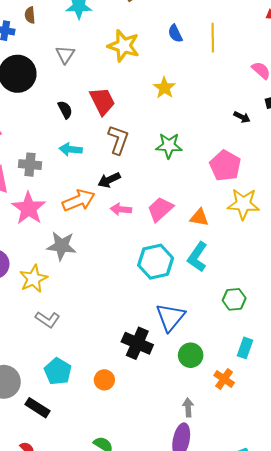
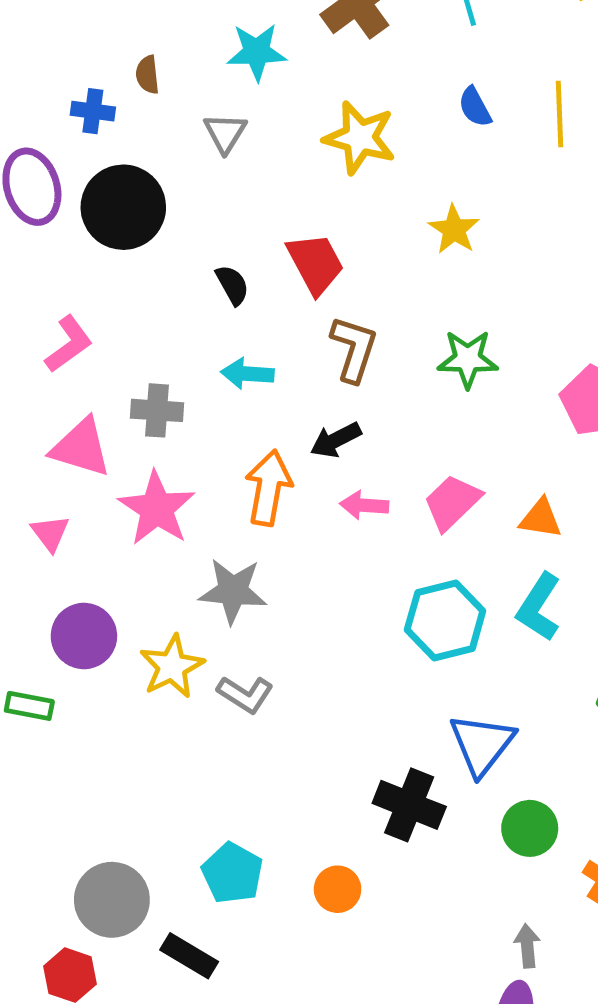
gray triangle: (65, 55) -> (225, 133), moved
orange arrow: (79, 200) -> (268, 488), turned -56
gray L-shape: (48, 320) -> (245, 694), moved

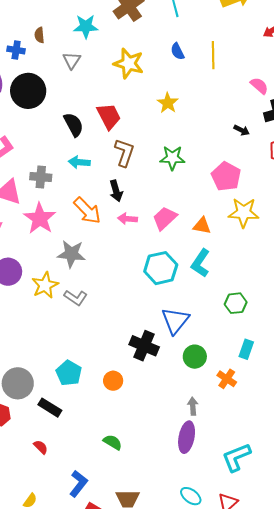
black semicircle: (232, 285) -> (74, 125), size x1.4
black arrow: (336, 440) -> (116, 191), turned -80
orange arrow: (268, 488) -> (87, 211), turned 124

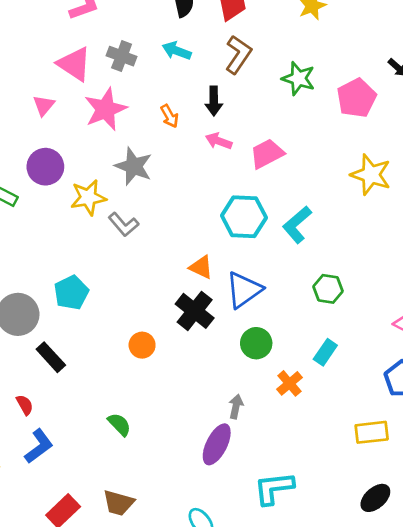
pink pentagon: (226, 176) -> (357, 98), moved
orange arrow: (87, 211) -> (170, 116), size x0.6
orange triangle: (202, 226) -> (201, 267), moved
cyan pentagon: (69, 373) -> (71, 293), moved
blue L-shape: (78, 484) -> (39, 446), moved

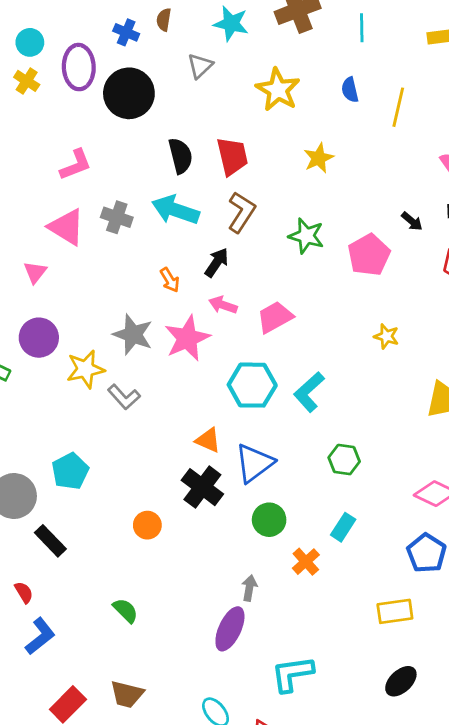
cyan arrow: (177, 51) -> (175, 210), size x1.5
black arrow: (214, 101) -> (217, 262), turned -144
pink star: (105, 109) -> (187, 338), moved
yellow star: (371, 175) -> (386, 336), size x0.6

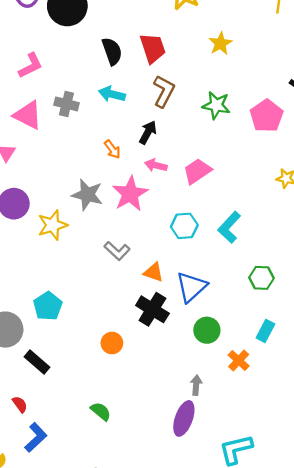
cyan arrow: (175, 210) -> (112, 94), size x0.7
cyan hexagon: (252, 385) -> (184, 226), size x0.7
gray L-shape: (124, 397) -> (117, 251), moved

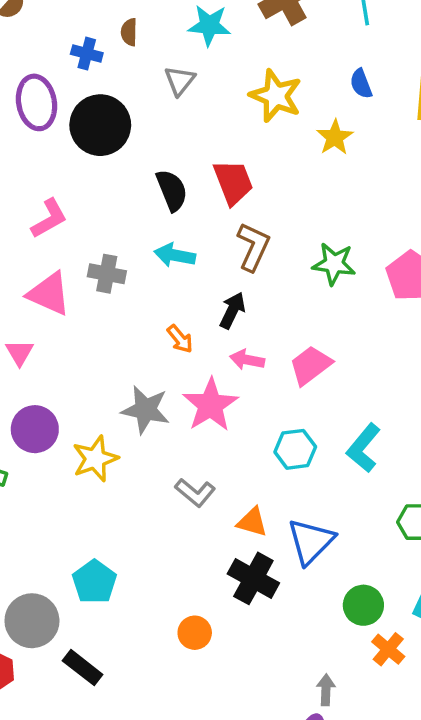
yellow star: (220, 43) -> (335, 137), moved
green circle: (207, 330) -> (363, 605), moved

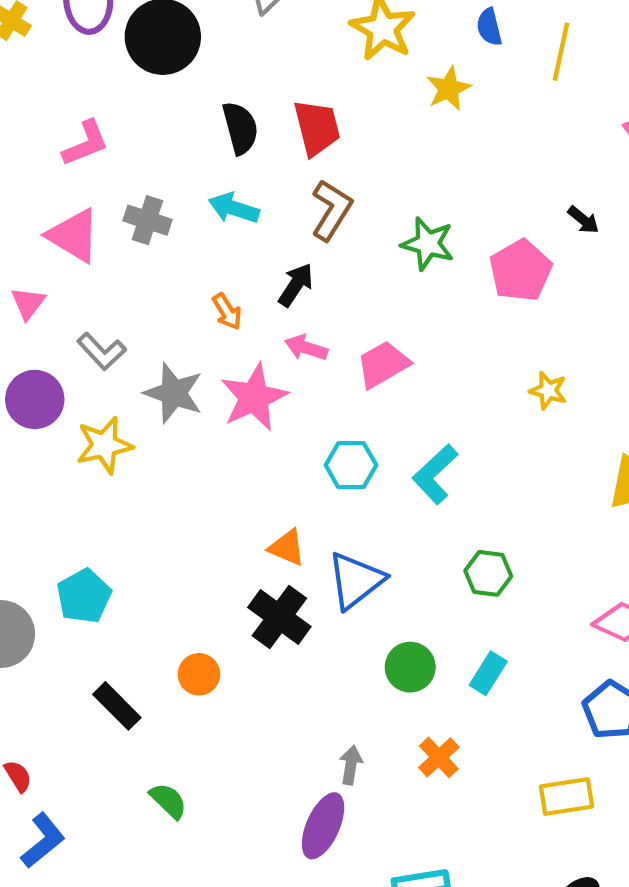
gray L-shape: (195, 492) -> (102, 351), moved
orange cross: (388, 649) -> (439, 757), moved
black rectangle: (83, 668) -> (117, 706), moved

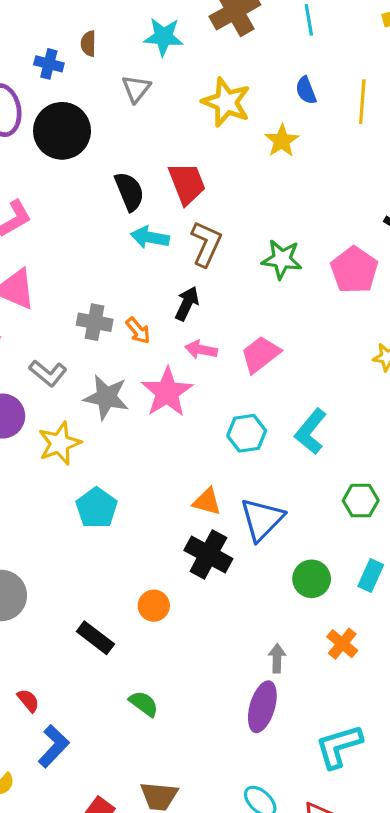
cyan arrow: (234, 208) -> (150, 237), moved
gray cross: (147, 220) -> (95, 322), moved
cyan pentagon: (84, 596) -> (97, 508), moved

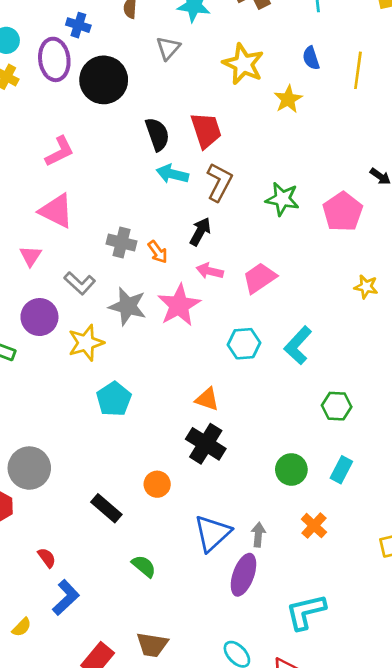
blue cross: (49, 64) -> (78, 25), moved
blue triangle: (262, 519) -> (212, 533), moved

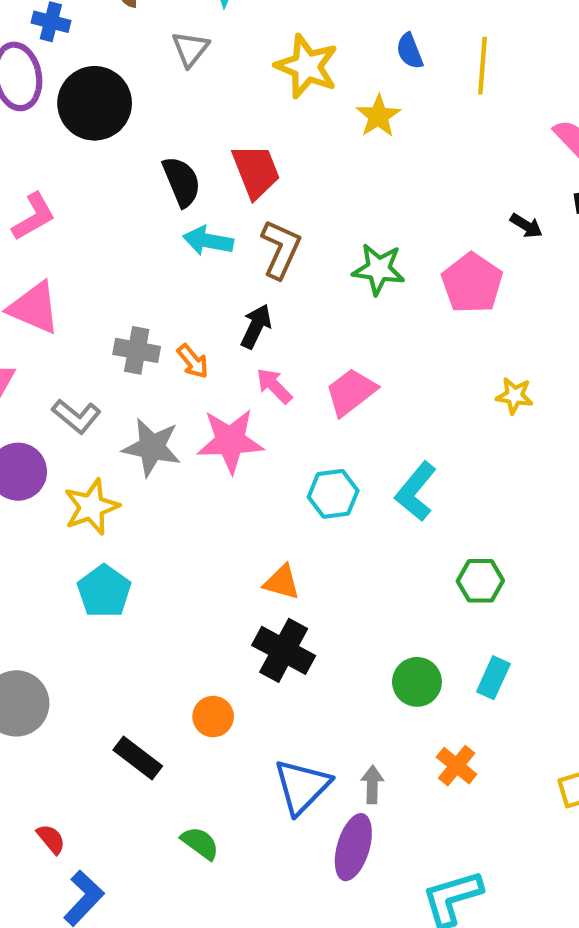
pink arrow: (210, 271) -> (274, 386), turned 35
pink star: (179, 305) -> (230, 441), turned 30
cyan pentagon: (114, 399) -> (104, 591), moved

